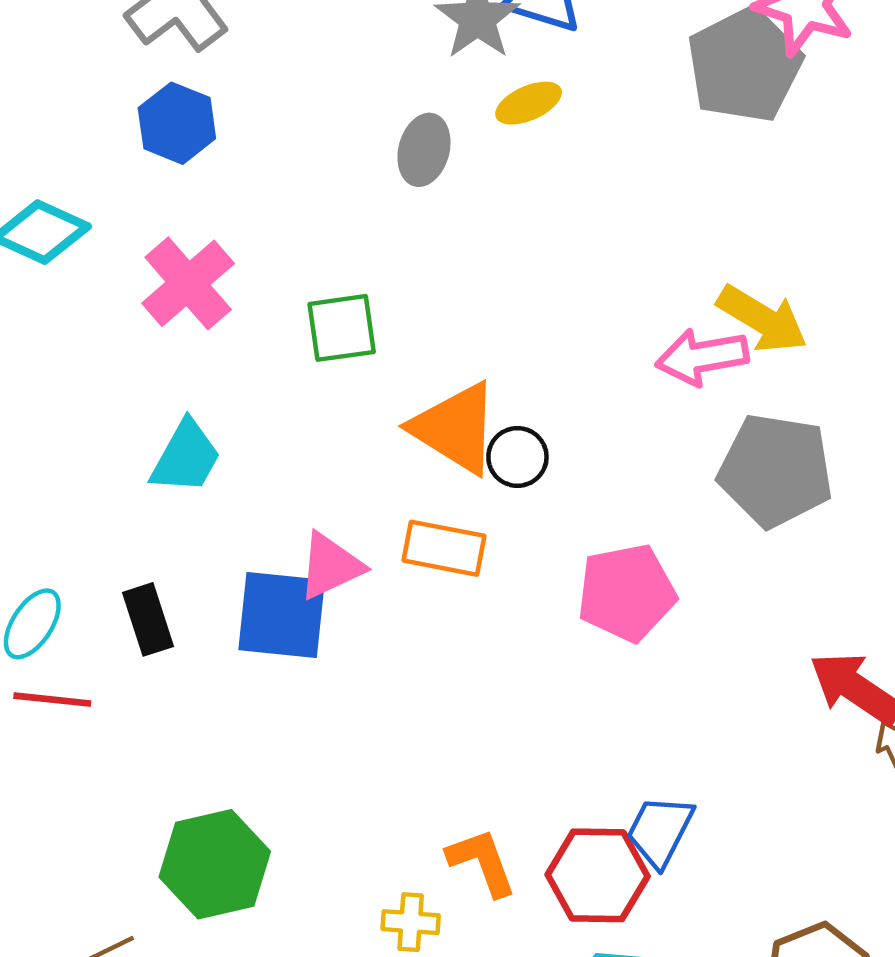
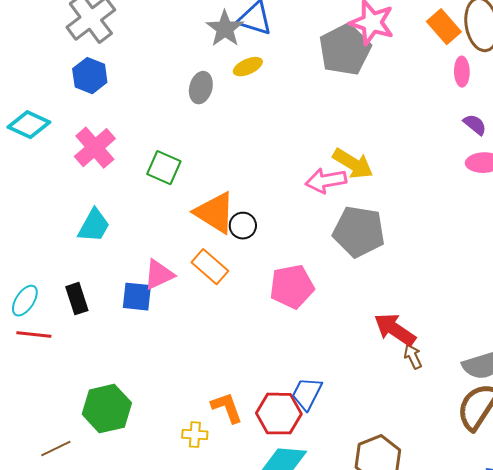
green square: (342, 328) -> (164, 168), turned 32
orange rectangle: (444, 548) -> (210, 267), turned 30
blue square: (282, 615) -> (137, 297), size x0.7

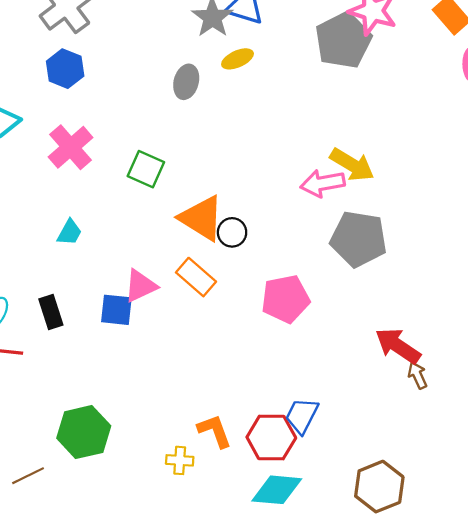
cyan trapezoid: (94, 226) -> (69, 232), size x0.7

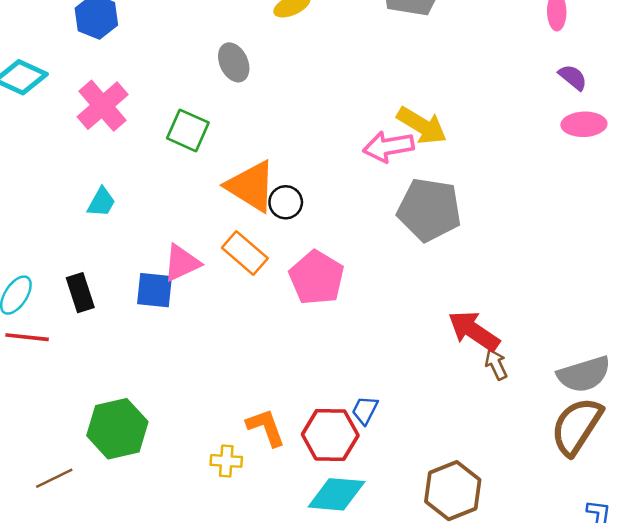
gray ellipse: (186, 82) -> (234, 62), moved, turned -40
pink pentagon: (285, 299) -> (317, 278), moved, turned -30
blue trapezoid: (302, 416) -> (365, 410), size x0.7

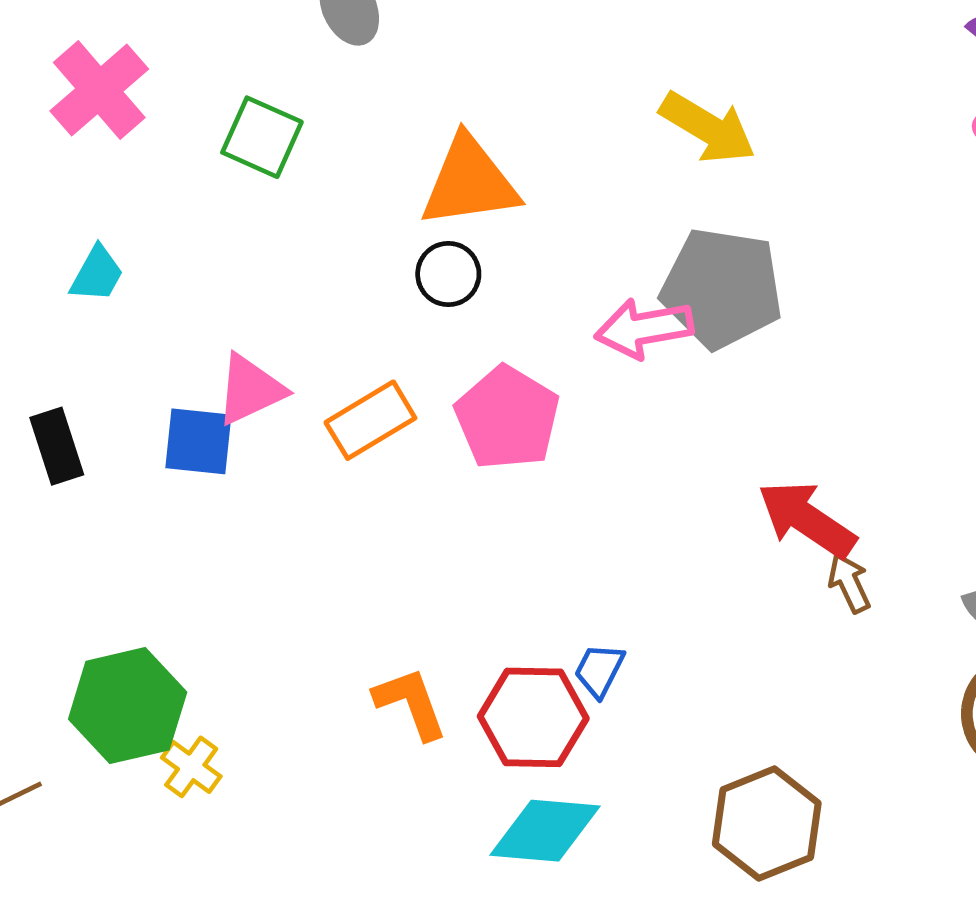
pink arrow: (388, 147) -> (644, 328), moved
orange triangle: (251, 186) -> (470, 182), moved, turned -40
orange rectangle: (245, 253) -> (370, 420), moved, turned -72
yellow cross: (226, 461) -> (191, 767), moved, turned 32

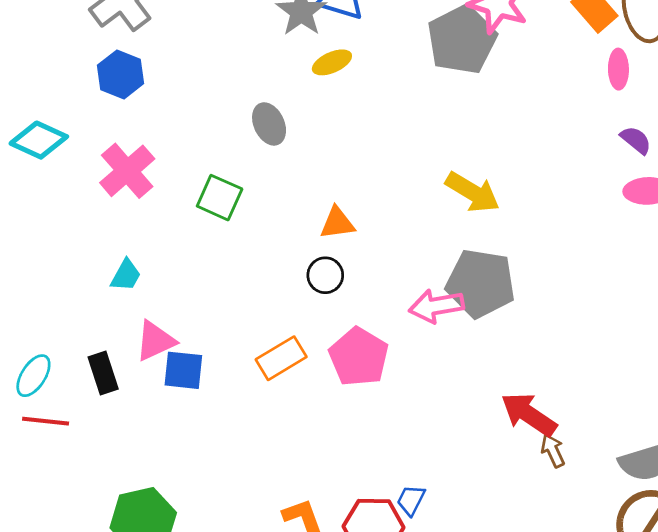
orange triangle: (470, 182) -> (337, 223), size x0.6
pink triangle: (250, 390) -> (155, 341), moved

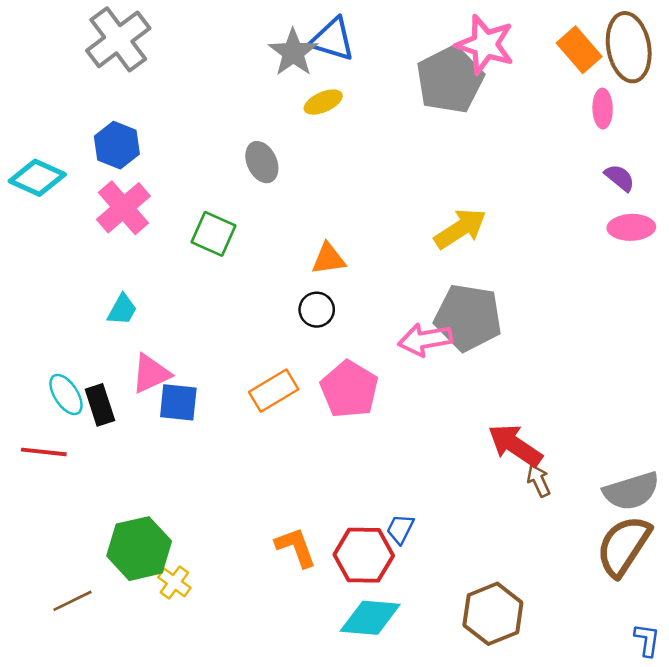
blue hexagon: (120, 74) -> (117, 145), moved
yellow arrow: (473, 192) -> (460, 229), turned -64
cyan ellipse: (33, 376) -> (66, 394), moved, turned -66

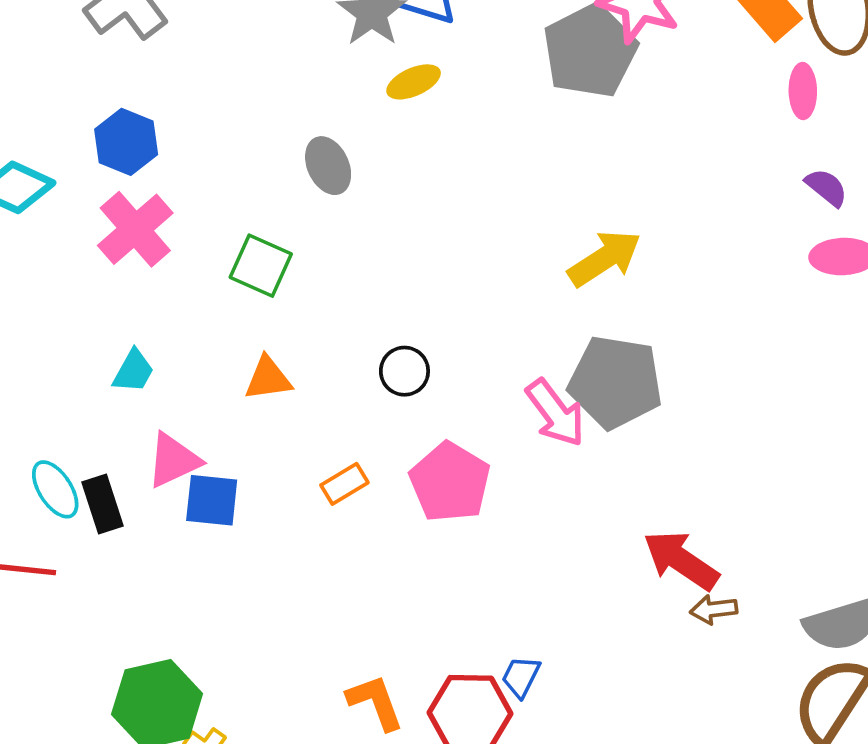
orange triangle: (328, 259) -> (268, 378), moved
pink arrow: (425, 340) -> (555, 413), turned -117
orange rectangle: (274, 391) -> (344, 484), size x0.7
brown arrow: (539, 481) -> (714, 609), turned -72

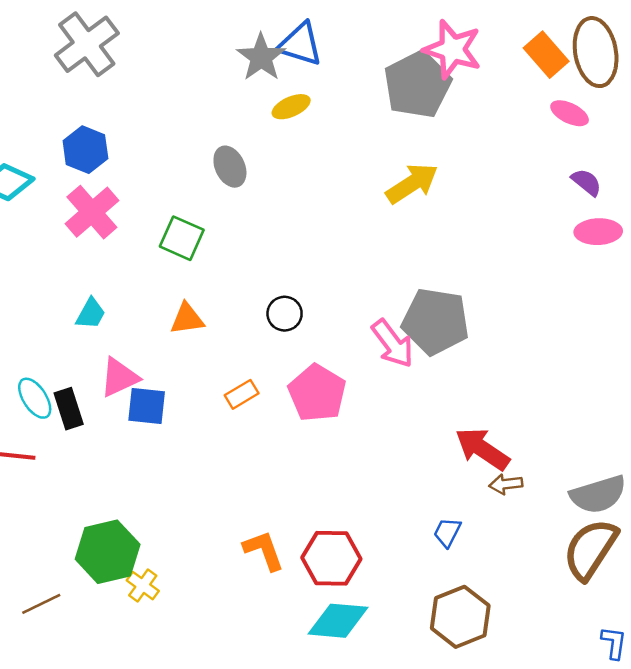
pink ellipse: (803, 91) -> (570, 113), turned -63
yellow arrow: (605, 258) -> (412, 183), moved
blue trapezoid: (521, 677) -> (447, 532), moved

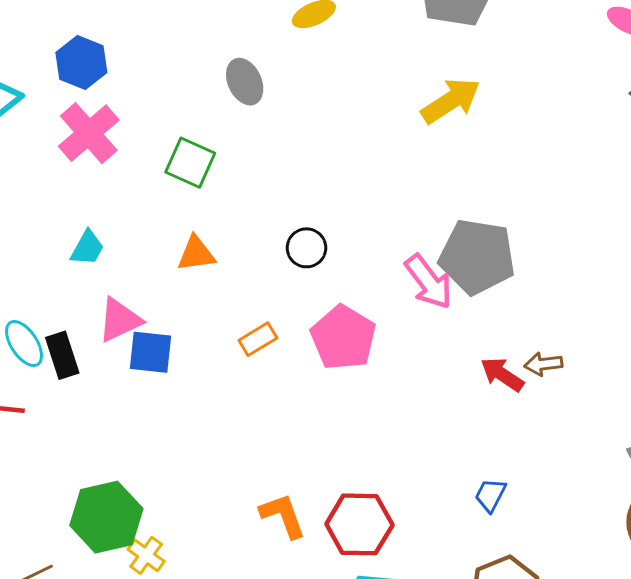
red arrow: (482, 449) -> (502, 374), moved, size x0.7
brown arrow: (506, 484) -> (543, 364), moved

